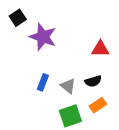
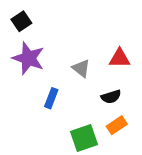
purple star: (43, 37) -> (28, 58), moved
gray triangle: (68, 86) -> (81, 68), moved

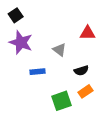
red triangle: (120, 58) -> (88, 33), moved
blue rectangle: (51, 98) -> (38, 72), turned 64

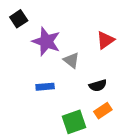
red triangle: (88, 33) -> (105, 40), turned -35
purple star: (21, 42) -> (46, 41), moved

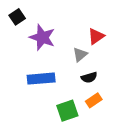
gray triangle: (71, 60) -> (80, 55), moved, turned 42
blue rectangle: (45, 87) -> (41, 79), size x1.6

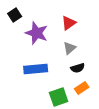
red triangle: (96, 36) -> (69, 23), moved

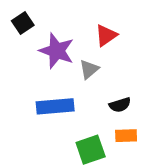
gray triangle: (70, 48) -> (89, 69), moved
orange rectangle: (82, 88) -> (126, 136), turned 32

